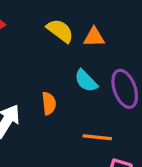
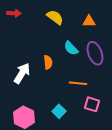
orange triangle: (94, 37) -> (89, 21), moved

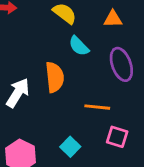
cyan semicircle: (71, 48) -> (79, 46), moved
orange semicircle: (48, 62) -> (55, 77), size x1.5

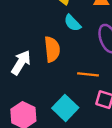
cyan square: (70, 147) -> (65, 108), size x1.5

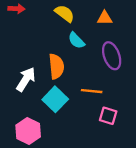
cyan square: (65, 108) -> (55, 99), moved

